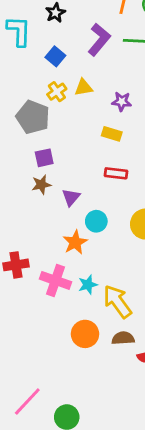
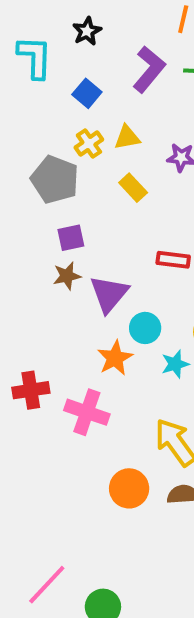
yellow rectangle: (112, 134) -> (133, 188), moved, turned 30
purple triangle: (71, 197) -> (109, 294), size x1.5
cyan star: (88, 285) -> (175, 364), moved

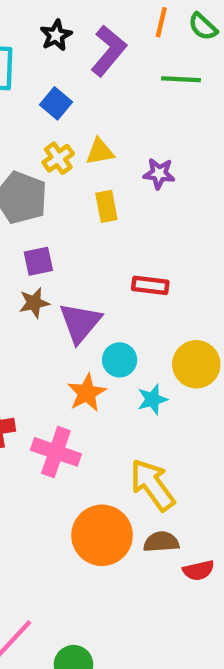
purple L-shape: (149, 69) -> (109, 51), moved
yellow rectangle: (133, 188) -> (106, 206), turned 32
orange circle: (129, 488) -> (102, 535), size x1.4

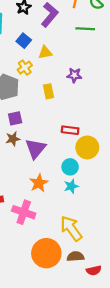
yellow triangle: (100, 152) -> (45, 52), moved
cyan circle: (120, 360) -> (70, 167), moved
yellow circle: (196, 364) -> (87, 147), moved

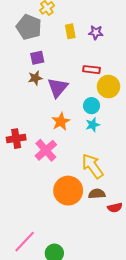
purple star: (74, 75) -> (96, 32), moved
pink cross: (24, 212) -> (46, 150), turned 30

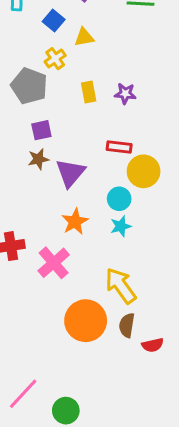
brown semicircle: (97, 194) -> (127, 325), turned -77

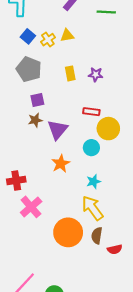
blue square: (54, 20) -> (28, 36), moved
yellow cross: (55, 59) -> (48, 40), moved
cyan star: (121, 226) -> (94, 182), moved
pink cross: (54, 263) -> (31, 207), moved

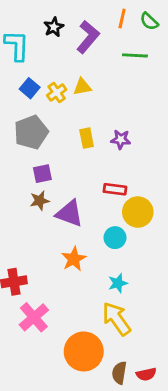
gray pentagon: (29, 69) -> (31, 132), turned 30
purple triangle: (58, 130) -> (69, 213), turned -50
brown semicircle: (97, 236) -> (119, 373), moved

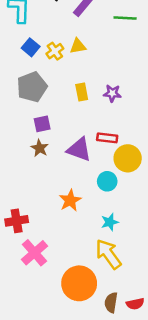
brown star: (40, 201) -> (40, 148), turned -30
purple triangle: (69, 213) -> (79, 149), moved

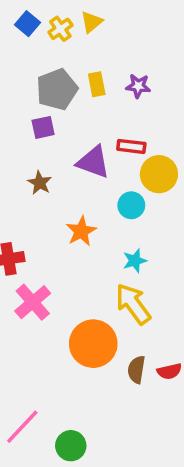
yellow triangle: (78, 46) -> (92, 22), turned -30
gray pentagon: (32, 87) -> (57, 89), moved
brown star: (40, 148) -> (40, 183), moved

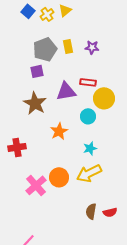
purple triangle: (93, 162) -> (66, 91), turned -30
brown star: (40, 183) -> (35, 103), size x1.6
pink cross: (33, 302) -> (36, 185), moved
yellow arrow: (133, 304) -> (89, 173), turned -80
orange circle: (93, 344) -> (59, 177), moved, size x0.7

